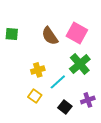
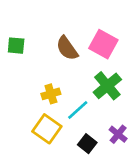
yellow square: (35, 96) -> (47, 129), size x1.5
purple cross: (88, 100) -> (118, 134), turned -32

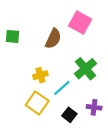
pink square: (103, 44) -> (80, 23), moved
brown semicircle: (67, 48) -> (53, 39), turned -120
purple cross: (118, 134) -> (94, 107), turned -32

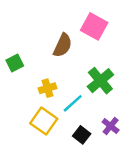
green square: (12, 36) -> (15, 63), moved, turned -32
purple cross: (94, 107) -> (111, 126), turned 32

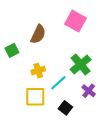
brown semicircle: (63, 45) -> (38, 34), moved
yellow square: (44, 121) -> (35, 97), turned -35
purple cross: (111, 126) -> (89, 91), moved

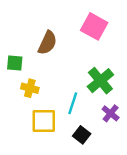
green square: (12, 50) -> (15, 63), turned 32
yellow cross: (38, 71) -> (30, 88), moved, turned 32
cyan line: (58, 83) -> (73, 103), turned -30

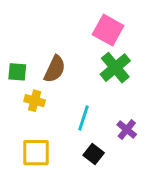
brown semicircle: (48, 43) -> (55, 69), moved
green cross: (100, 81) -> (115, 68), moved
yellow square: (44, 121) -> (36, 153), moved

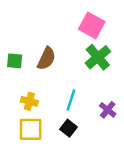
yellow cross: (35, 101) -> (29, 101), moved
black square: (94, 154) -> (68, 128), moved

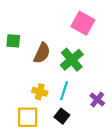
green cross: (98, 57) -> (72, 60), moved
green square: (15, 61) -> (13, 41), moved
yellow cross: (29, 101) -> (40, 92), moved

